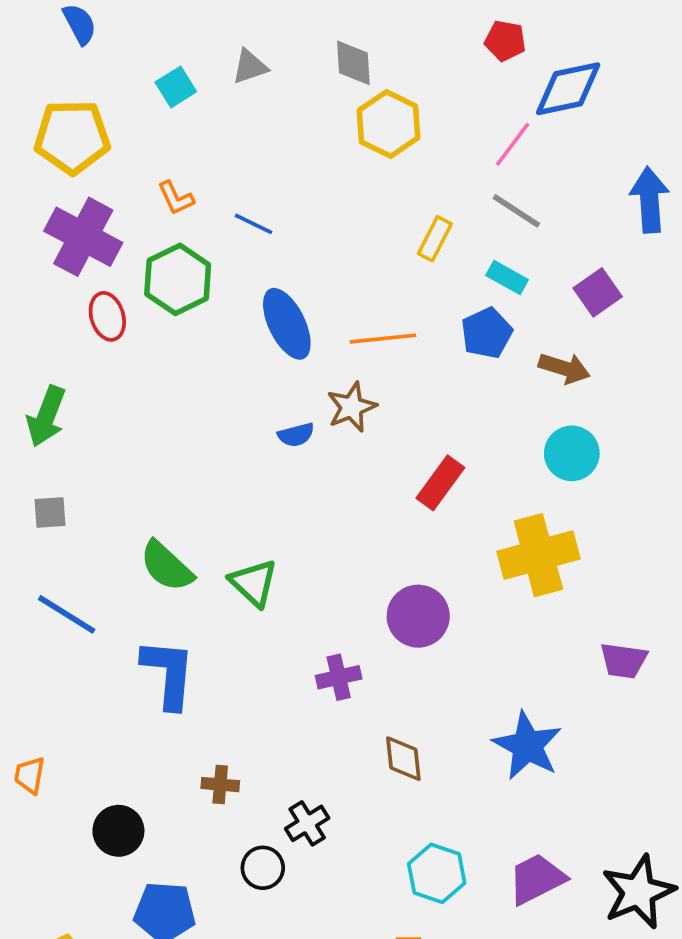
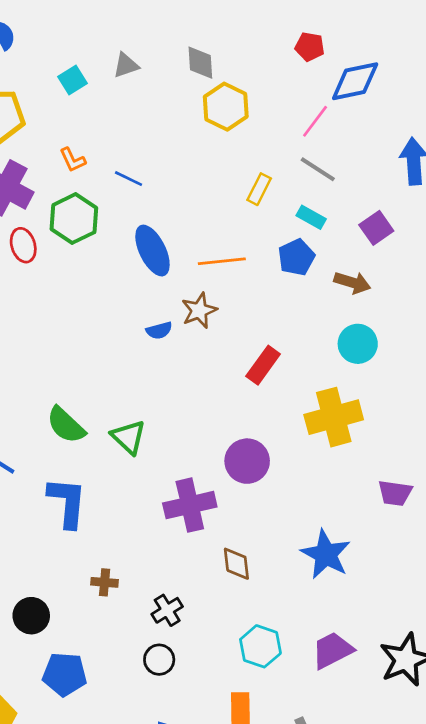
purple cross: (339, 677) -> (190, 505), size x1.6
black circle: (263, 868) -> (159, 660), moved

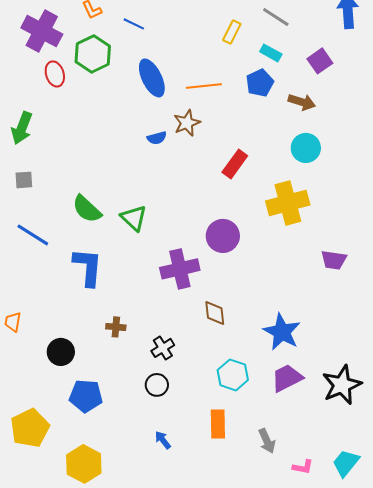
blue star: (326, 554) -> (282, 332), moved

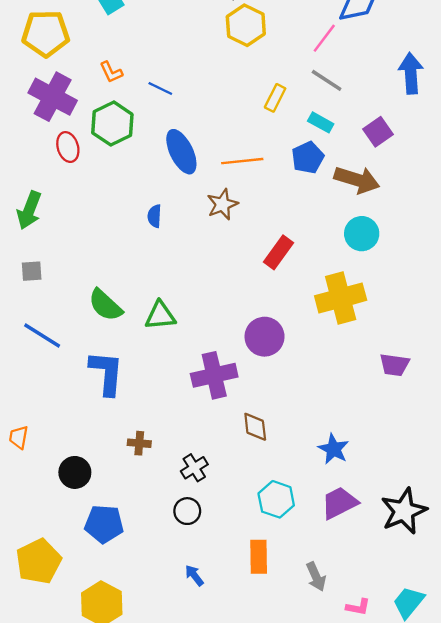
brown arrow: (302, 102) -> (357, 180), size x1.4
blue semicircle: (157, 138) -> (154, 216), moved, turned 108
green triangle: (134, 218) -> (160, 316), turned -48
blue star: (282, 332) -> (334, 449), size x0.7

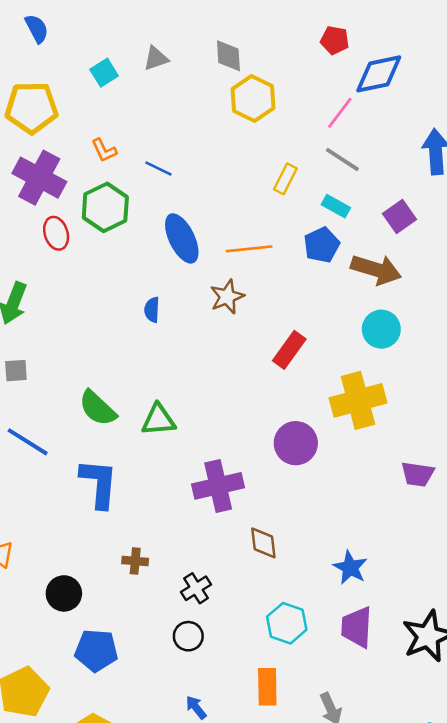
purple circle: (265, 337) -> (296, 443), moved
purple trapezoid: (339, 503) -> (357, 627), turned -60

